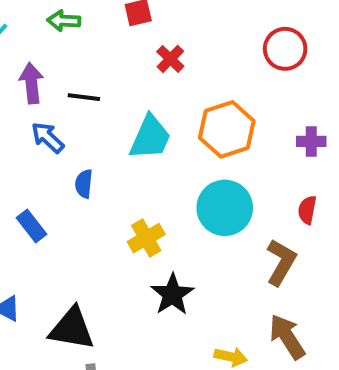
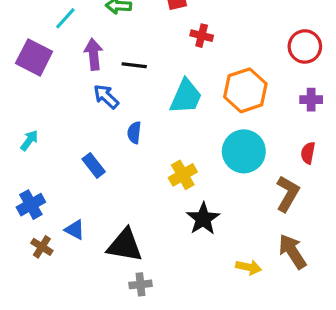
red circle: (285, 49) -> (305, 46), moved
red cross: (170, 59) -> (202, 36), turned -30

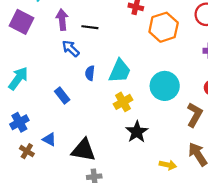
orange hexagon: (245, 90) -> (164, 27), moved
cyan trapezoid: (186, 97) -> (120, 71), moved
cyan arrow: (29, 140) -> (18, 78), size x1.6

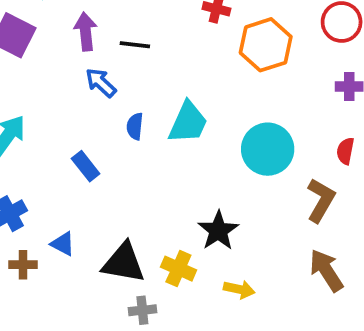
yellow cross: (123, 102) -> (178, 269), moved, turned -36
brown cross: (27, 151) -> (23, 265), turned -32
yellow arrow: (168, 165) -> (239, 289), moved

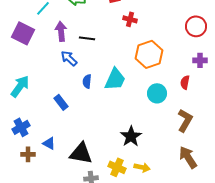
orange hexagon: (266, 45) -> (149, 54), moved
cyan circle: (268, 149) -> (157, 93), size x0.7
red semicircle: (345, 151) -> (185, 82), moved
yellow cross: (178, 269) -> (117, 167), moved

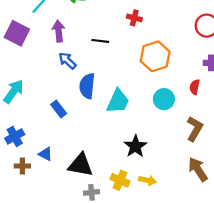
black line: (87, 38) -> (100, 41), moved
cyan trapezoid: (115, 79) -> (118, 101), moved
blue semicircle: (87, 81) -> (87, 86), size x1.6

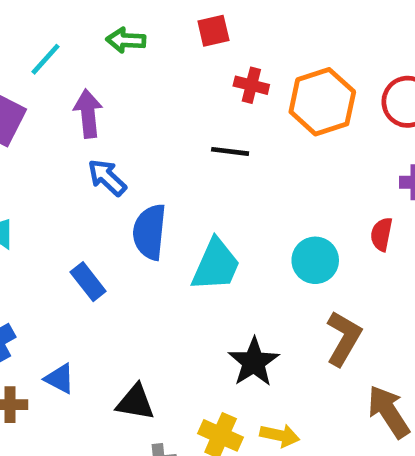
black line: (100, 41) -> (230, 151), moved
orange hexagon: (155, 56) -> (322, 102), moved
brown L-shape: (195, 129) -> (344, 338), moved
black triangle: (81, 165) -> (135, 402), size x0.7

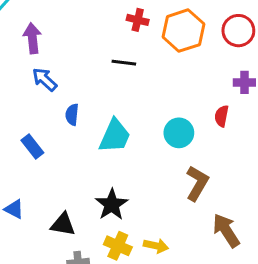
blue semicircle: (150, 232) -> (72, 115), size x0.6
black star: (254, 362) -> (112, 205), moved

